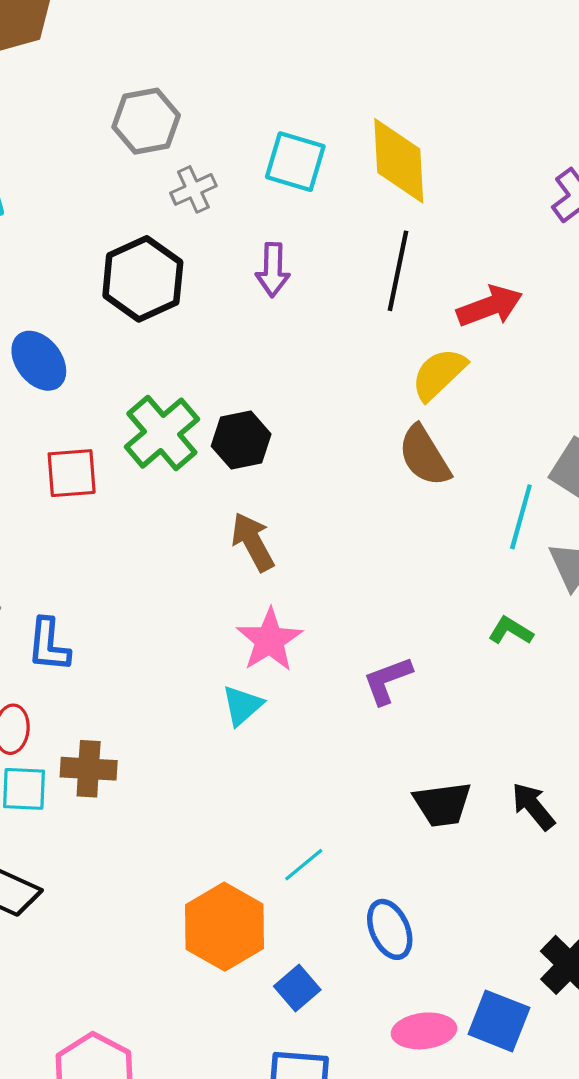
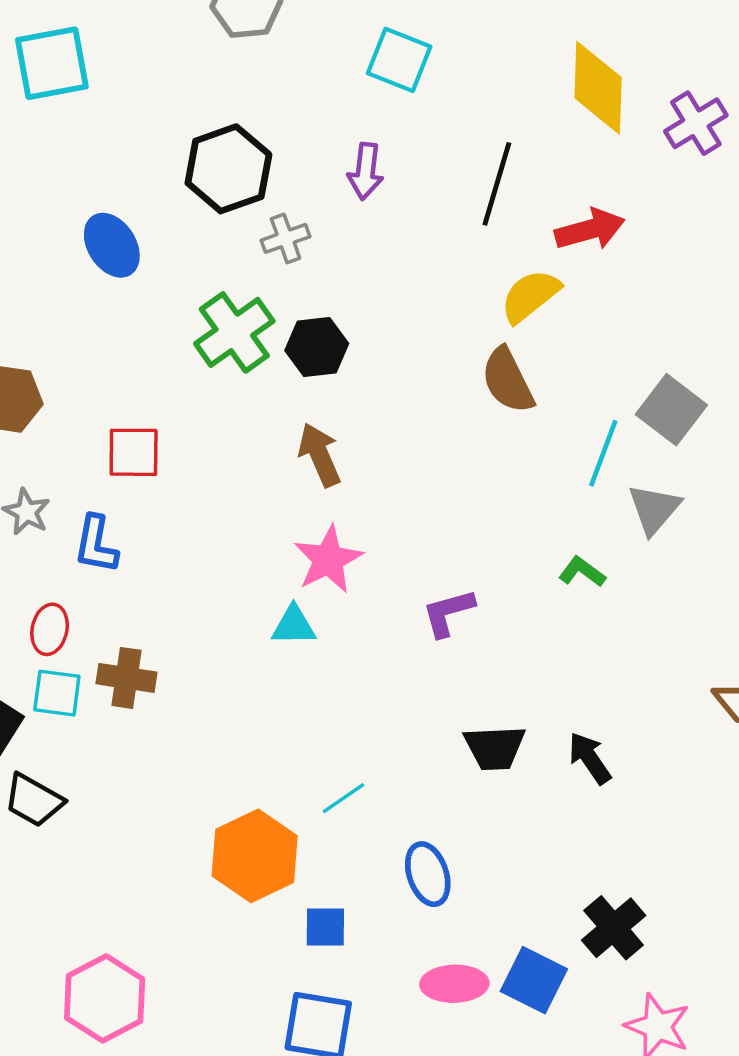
yellow diamond: (399, 161) -> (598, 88), moved
gray cross: (193, 189) -> (286, 238), moved
red square: (72, 473) -> (134, 452), moved
cyan triangle: (242, 705) -> (294, 626), turned 36
blue square: (297, 988) -> (325, 927), turned 36

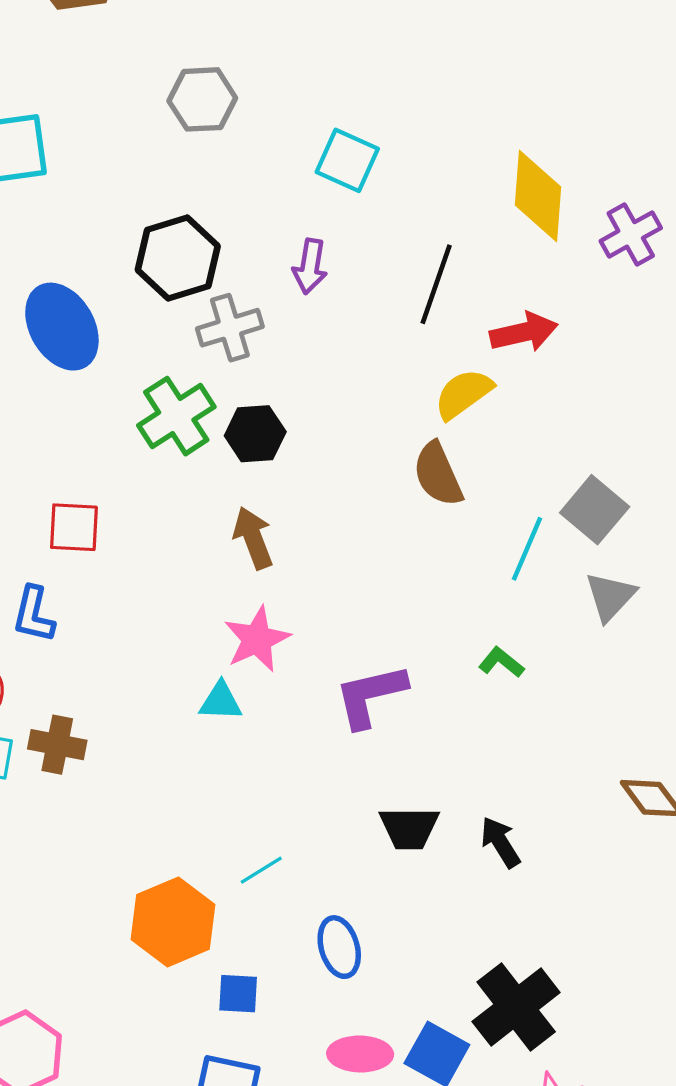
gray cross: (286, 238) -> (230, 328), size x1.4
blue ellipse: (112, 245) -> (62, 327), size x1.4
gray triangle: (654, 509) -> (610, 596), moved
purple L-shape: (448, 613) -> (370, 696), size x1.4
black cross: (614, 928) -> (516, 1007), size x1.4

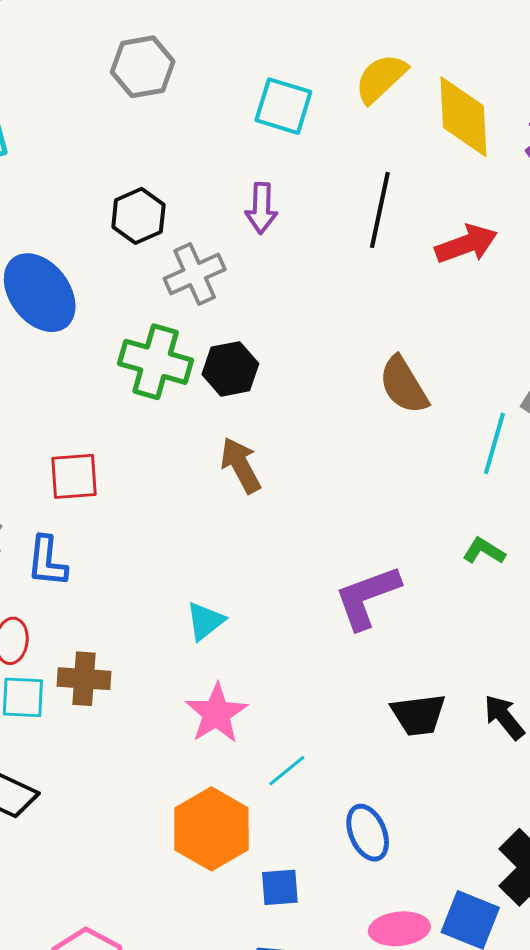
black hexagon: (178, 258) -> (138, 216), size x0.7
yellow semicircle: (463, 394) -> (381, 78), moved
green cross: (176, 416) -> (156, 362), turned -34
pink star: (257, 639) -> (216, 713), moved
cyan triangle: (221, 701) -> (205, 621), moved, turned -33

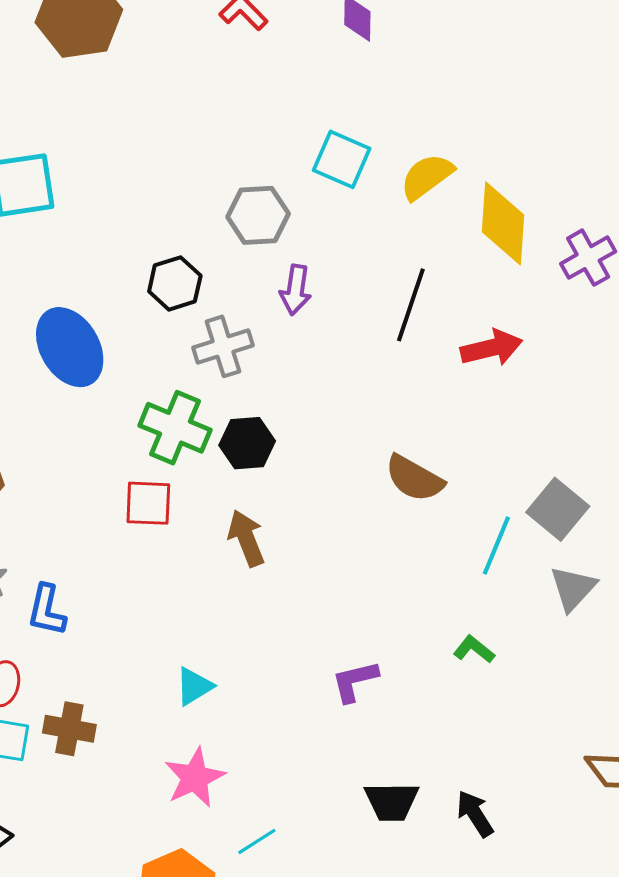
gray hexagon: (143, 67) -> (258, 215), moved
cyan square: (283, 106) -> (342, 159), moved
brown semicircle: (404, 385) -> (414, 478), turned -36
red square: (74, 476) -> (148, 503), moved
purple L-shape: (367, 597) -> (355, 681), size x0.7

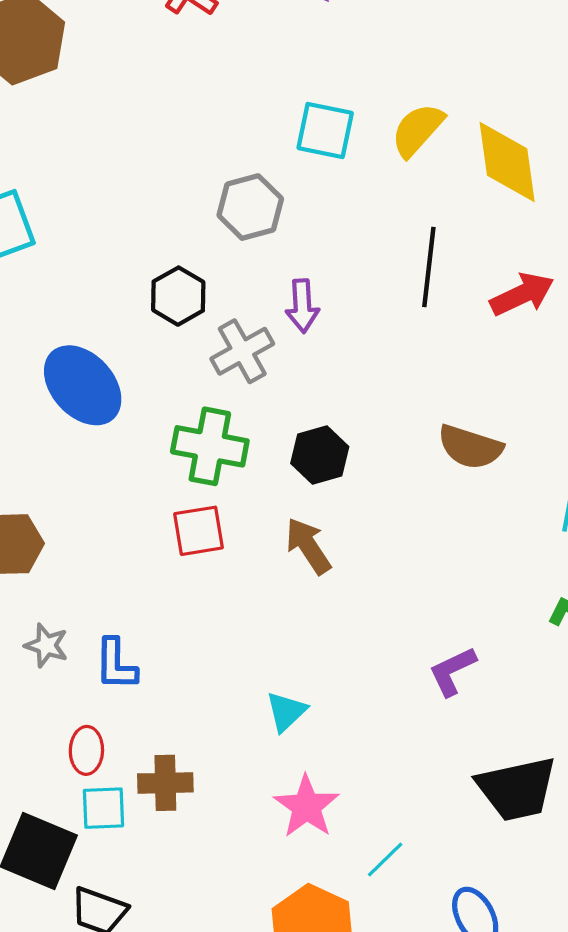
purple arrow: (296, 290) -> (302, 306), moved
black hexagon: (247, 443) -> (320, 455), moved
black trapezoid: (392, 802) -> (517, 789), size x1.4

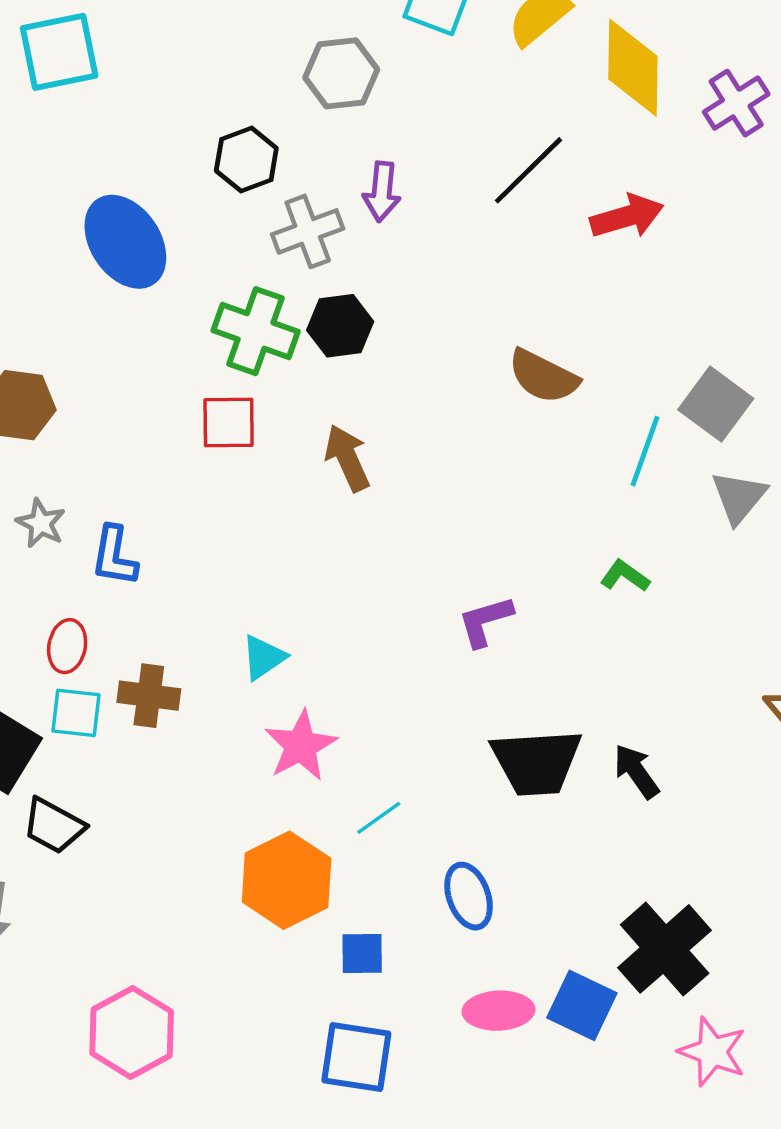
black line: (429, 267) -> (528, 170), turned 30
black hexagon: (320, 455) -> (340, 326), moved
cyan triangle: (286, 712) -> (263, 657), moved

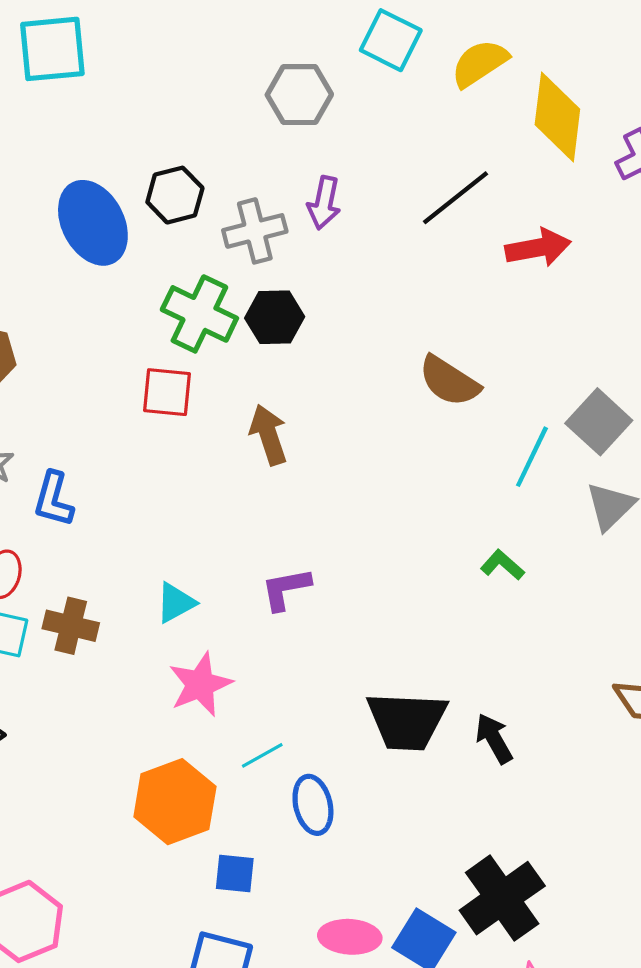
black hexagon: (246, 159) -> (175, 195), moved
purple L-shape: (485, 621) -> (286, 589), moved
blue ellipse: (469, 896) -> (313, 805), moved

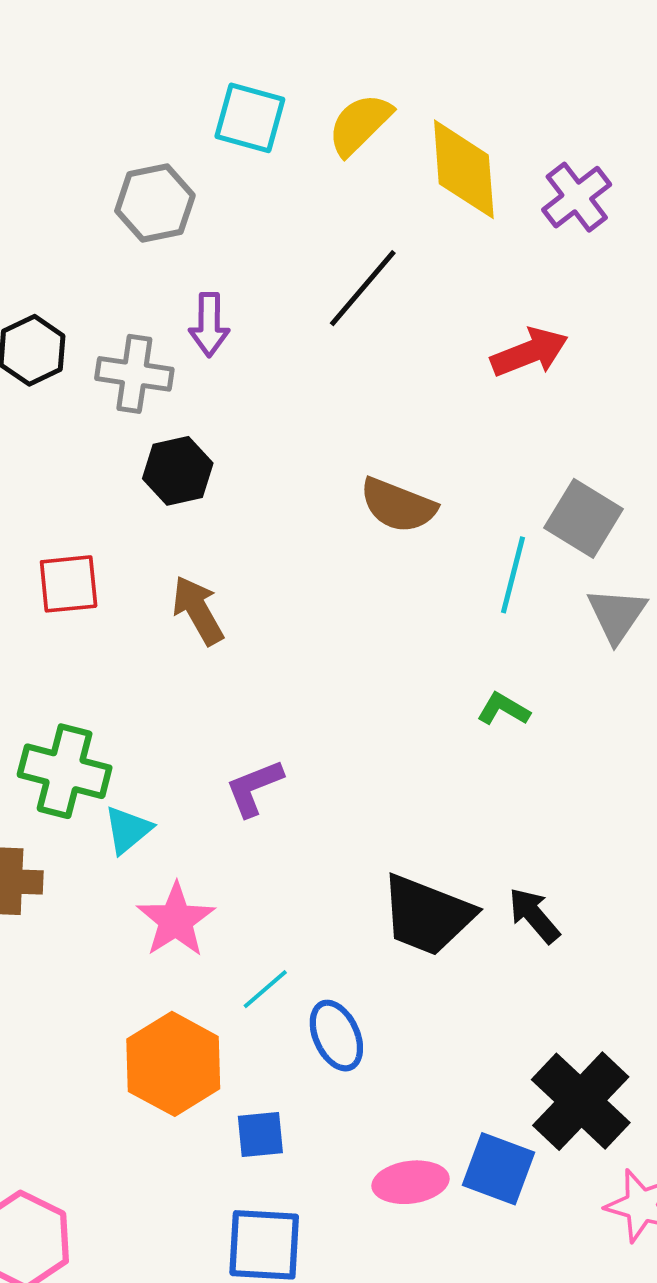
gray cross: (255, 231) -> (134, 374), turned 34
red arrow: (538, 248) -> (529, 352), moved
green cross: (199, 314) -> (65, 771), moved
black trapezoid: (407, 721) -> (427, 915), turned 30

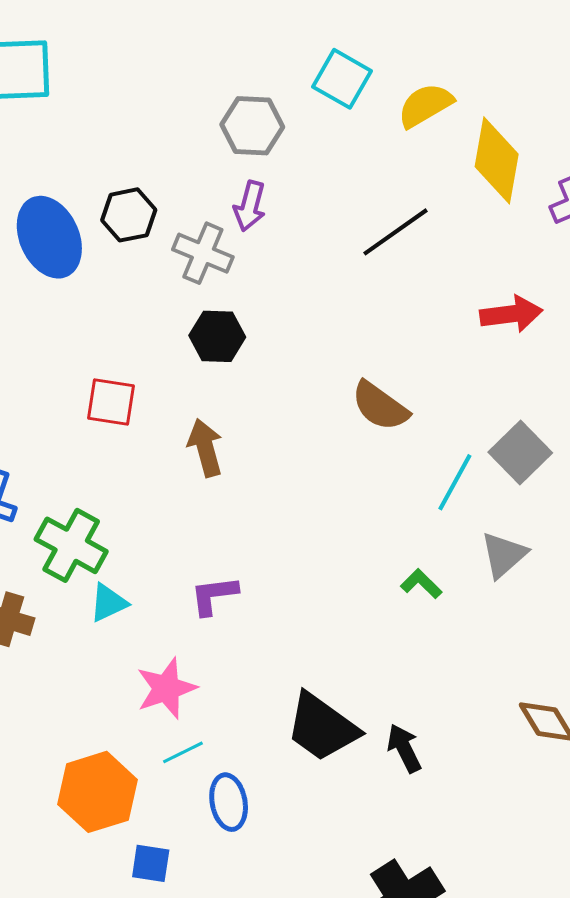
purple arrow: (209, 325) -> (250, 206), moved
gray triangle: (617, 615) -> (504, 555), moved
pink star: (176, 920) -> (166, 688), moved

